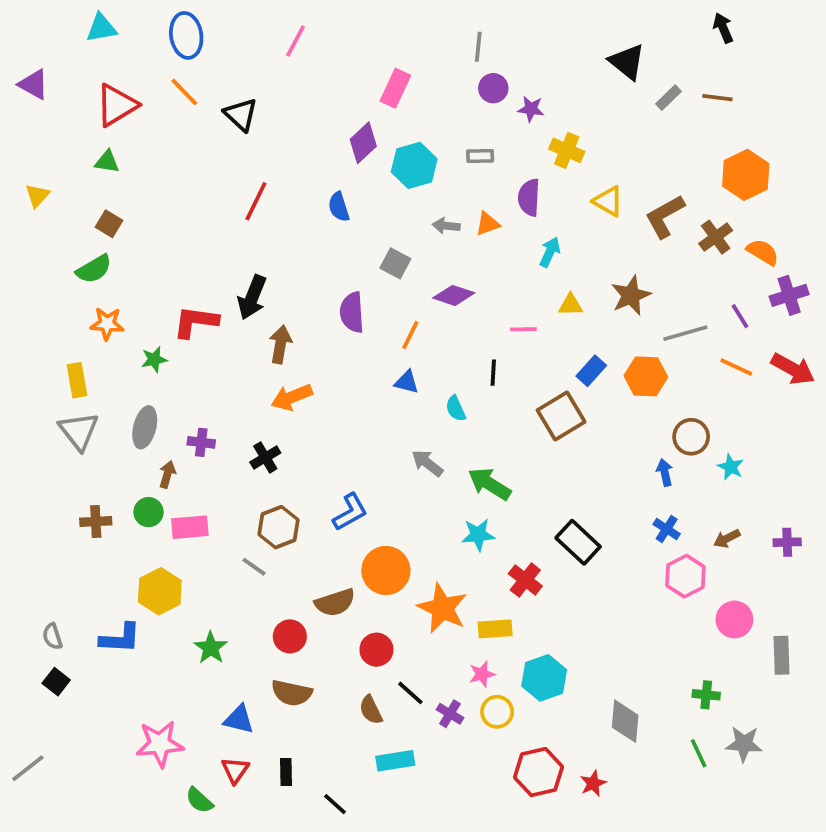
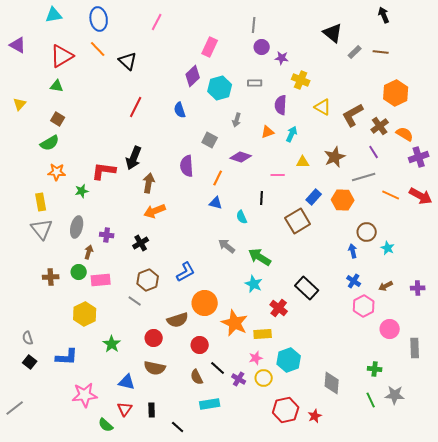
orange triangle: (488, 224) -> (268, 132), moved
gray arrow: (446, 226) -> (237, 120), turned -80
purple line: (740, 316) -> (374, 152), moved
cyan star: (478, 535) -> (254, 284), turned 30
blue L-shape: (120, 638) -> (67, 357), moved

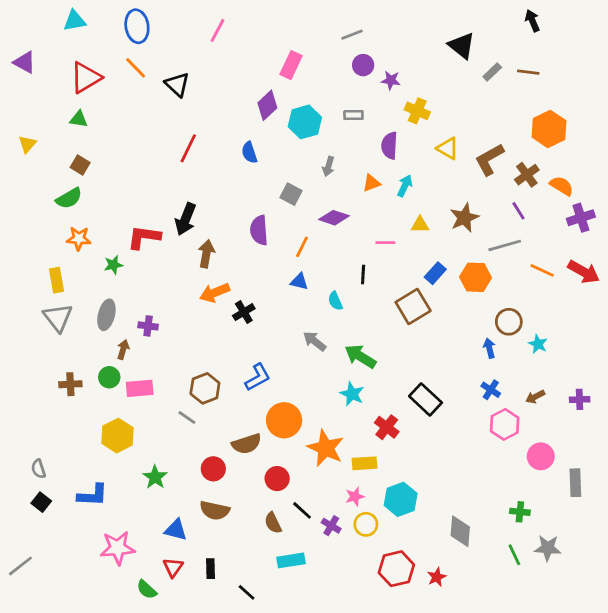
gray line: (254, 25) -> (352, 35), turned 63
black cross: (141, 243) -> (244, 312), moved

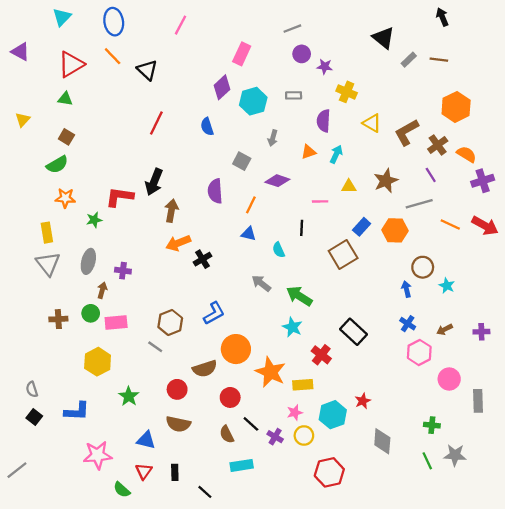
cyan triangle: (75, 21) -> (62, 17), turned -36
red star: (437, 577) -> (363, 401), moved

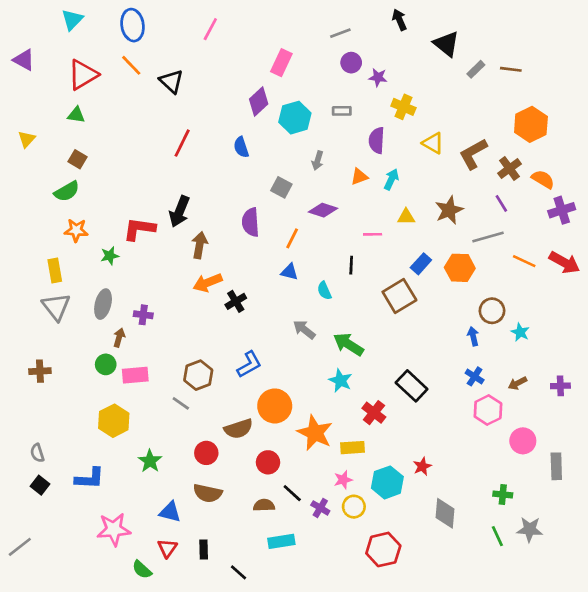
black arrow: (442, 17) -> (399, 20), moved
brown cross: (58, 319) -> (40, 371), moved
brown semicircle: (227, 434) -> (264, 505), turned 114

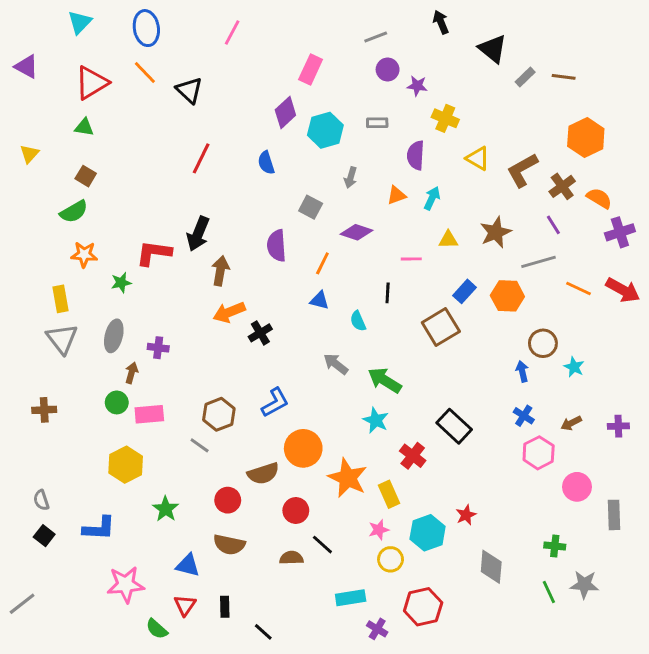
yellow rectangle: (352, 448) -> (389, 494), turned 70
purple cross: (320, 508) -> (377, 629), moved
cyan rectangle: (281, 541) -> (351, 598), moved

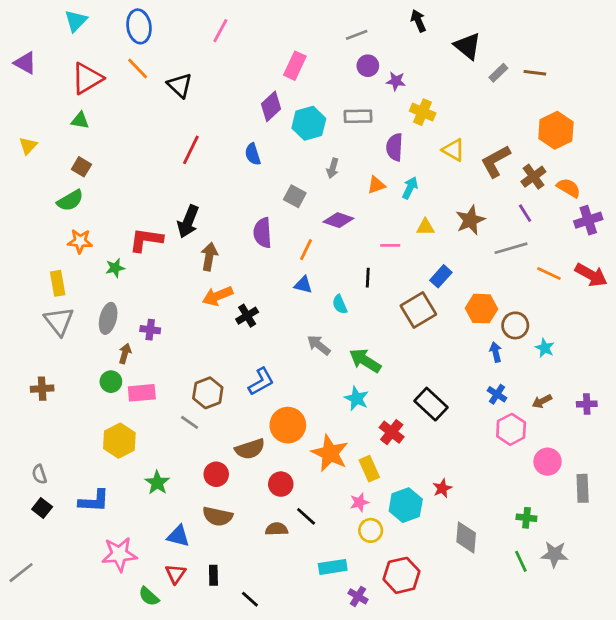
gray rectangle: (377, 123) -> (358, 116), size x1.4
orange hexagon: (507, 296) -> (482, 309), moved

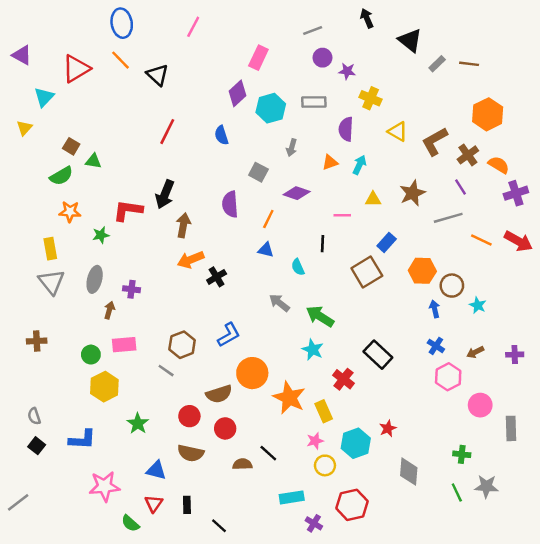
cyan triangle: (76, 21) -> (44, 97), moved
green triangle: (80, 120) -> (93, 161), moved
green circle: (111, 382) -> (91, 355), moved
red circle: (281, 484) -> (225, 428), moved

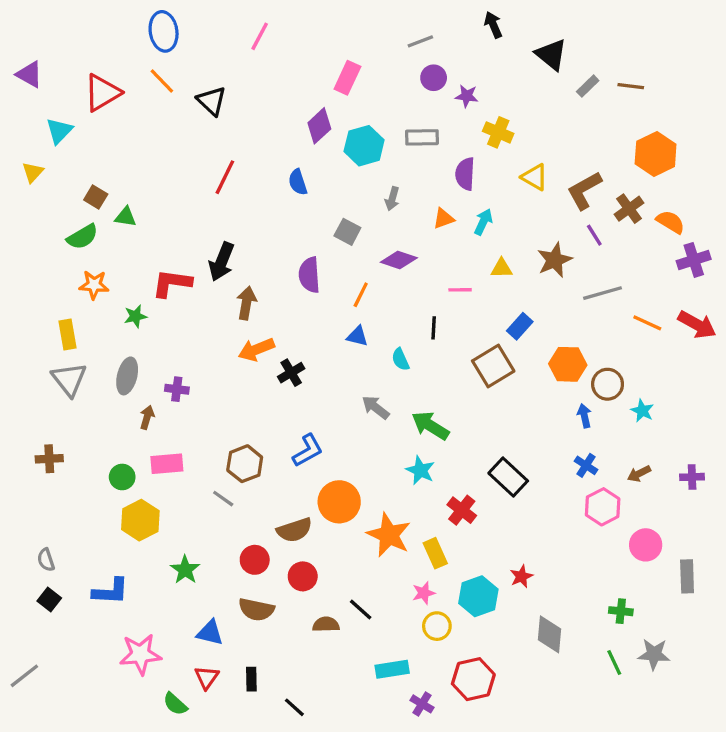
purple line: (460, 187) -> (594, 235), moved

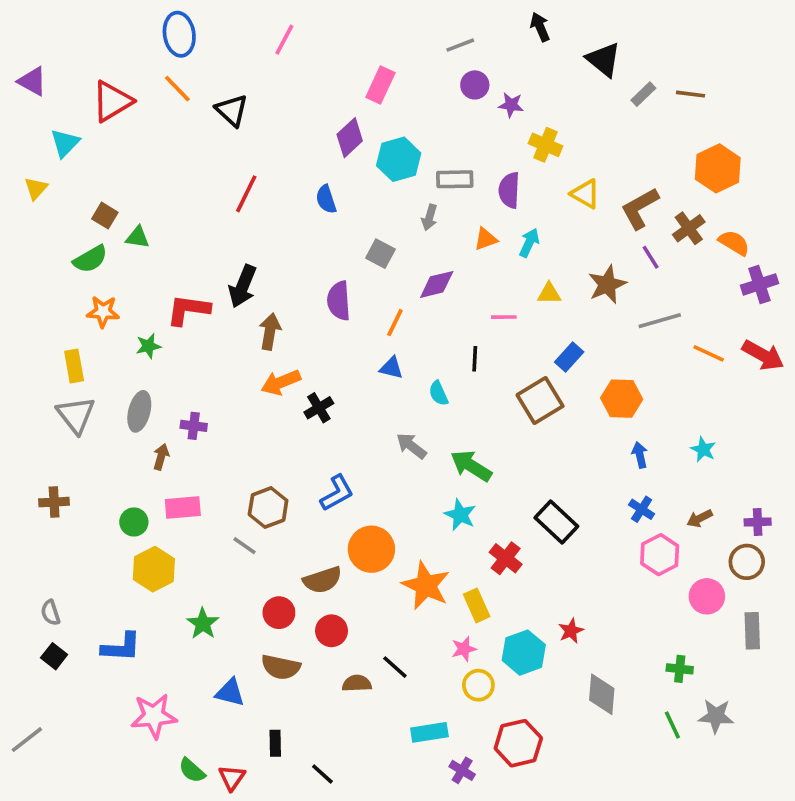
gray rectangle: (422, 137) -> (455, 179), moved
purple diamond: (399, 260) -> (437, 284), turned -32
brown circle: (608, 384) -> (747, 562), moved
red triangle: (207, 677) -> (232, 778), moved

